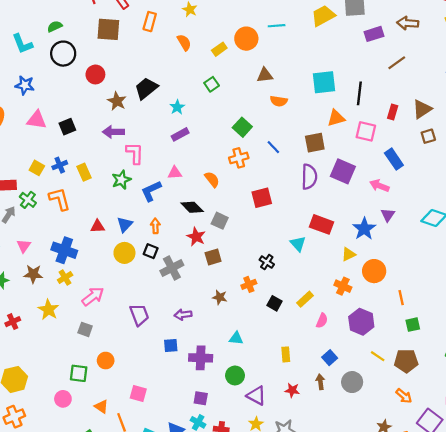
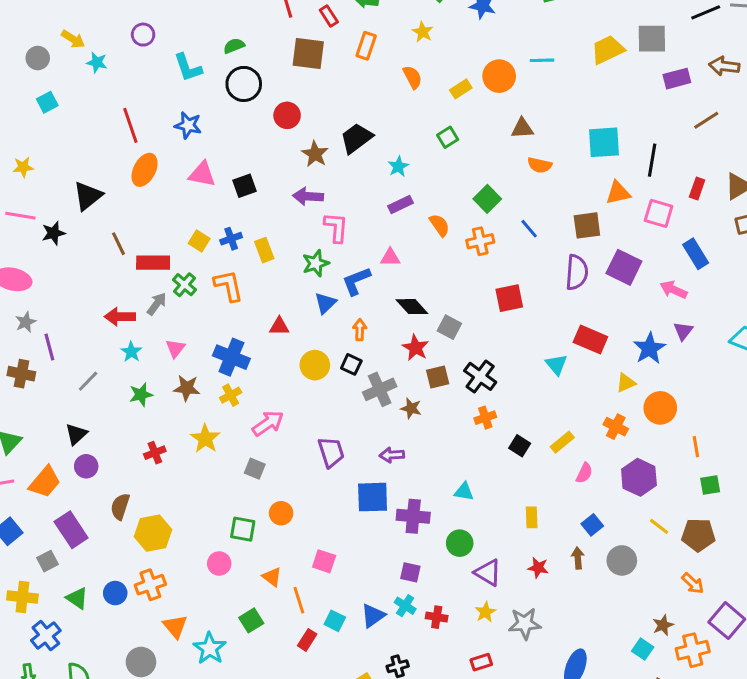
orange semicircle: (212, 179) -> (440, 225), moved
blue triangle: (125, 224) -> (325, 303), moved
black cross: (267, 262) -> (480, 376), moved, size x1.5
brown star: (220, 297) -> (411, 408), moved
blue square: (171, 346) -> (373, 497), size x1.6

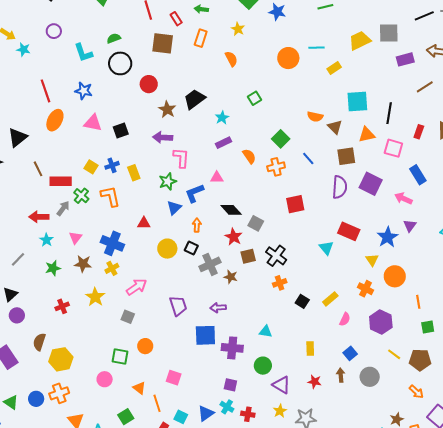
yellow rectangle: (461, 89) -> (334, 68), moved
brown triangle: (522, 128) -> (335, 127), moved, turned 49
yellow triangle: (626, 383) -> (372, 260), turned -40

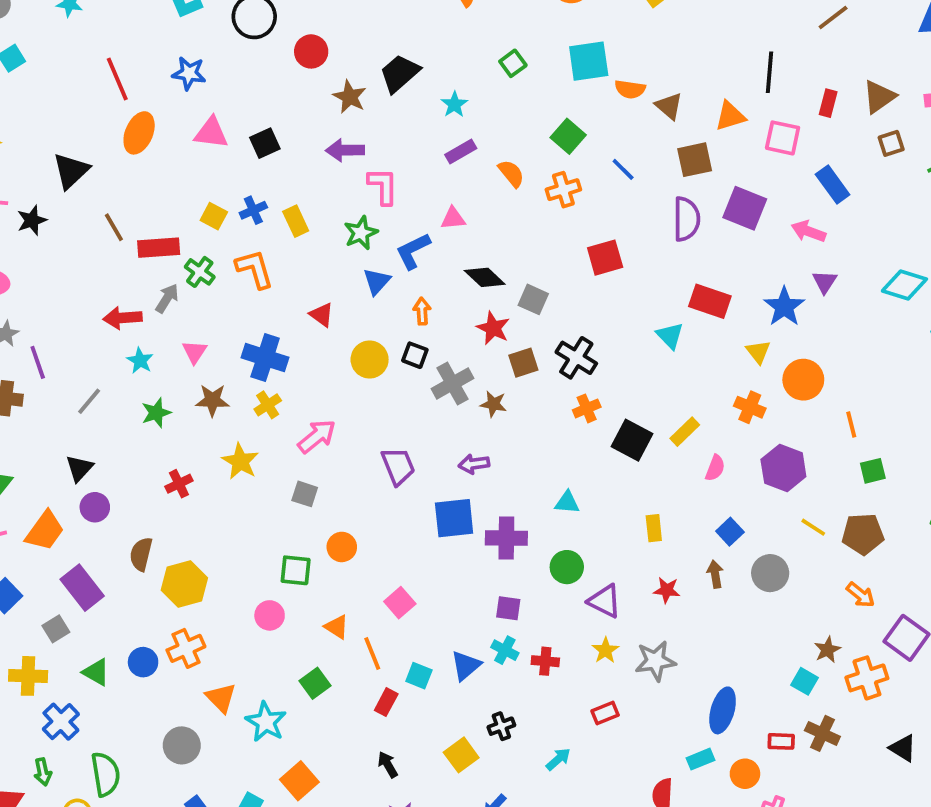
cyan square: (357, 101) -> (589, 61), moved
red triangle: (144, 223) -> (322, 315), turned 40
black square: (302, 301) -> (632, 440), size x1.5
pink square: (174, 378) -> (400, 603), turned 35

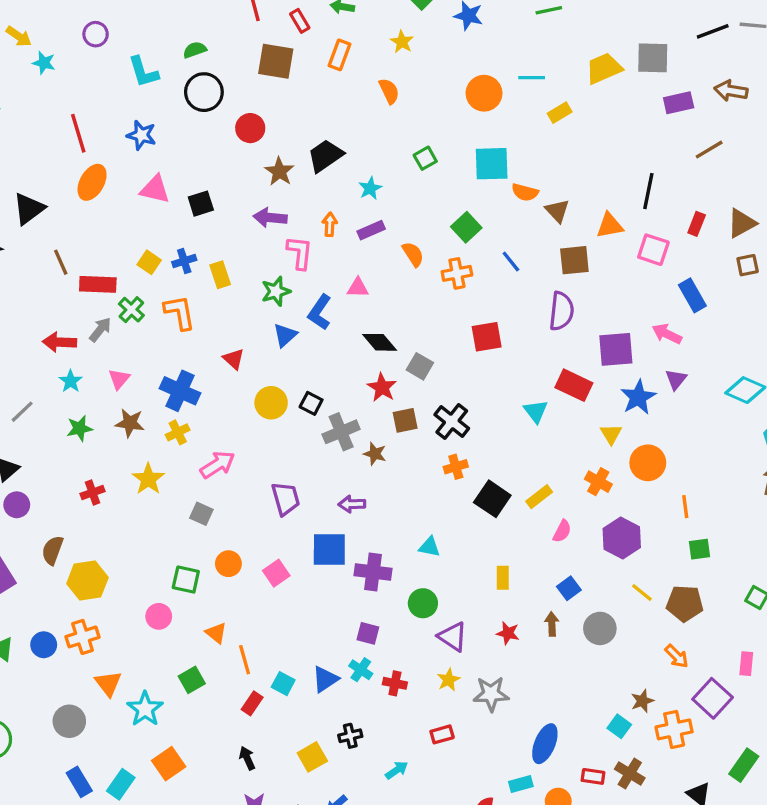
purple square: (745, 208) -> (616, 349), moved, turned -33
blue L-shape: (413, 251) -> (320, 312), turned -36
orange arrow: (422, 311) -> (330, 224), moved
pink square: (400, 603) -> (276, 573), moved

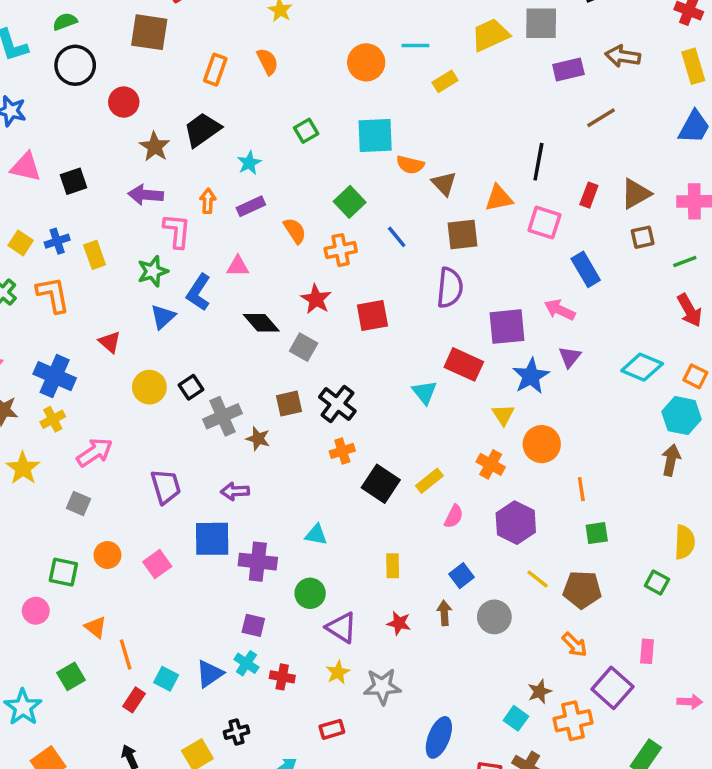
orange rectangle: (339, 55) -> (215, 70), moved
red star: (382, 387) -> (316, 299), moved
black square: (311, 403) -> (191, 387), turned 30

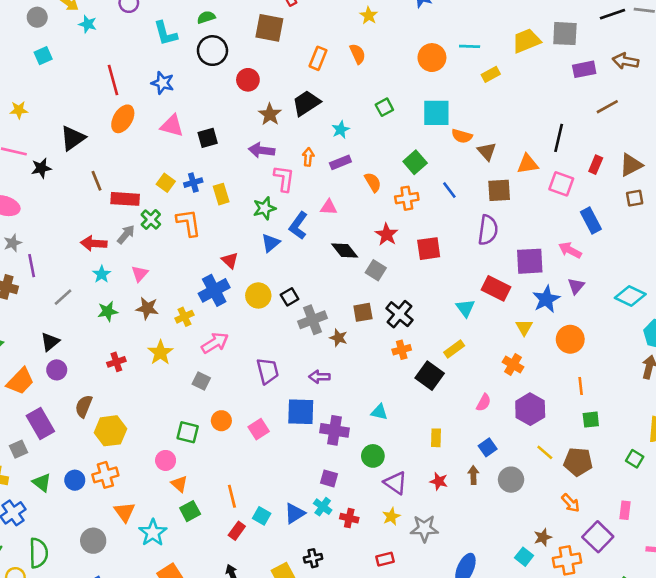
blue cross: (55, 376) -> (214, 290), moved, turned 36
orange circle: (542, 444) -> (570, 339), moved
yellow rectangle: (429, 481) -> (454, 349), moved
orange triangle: (96, 627) -> (179, 484), moved

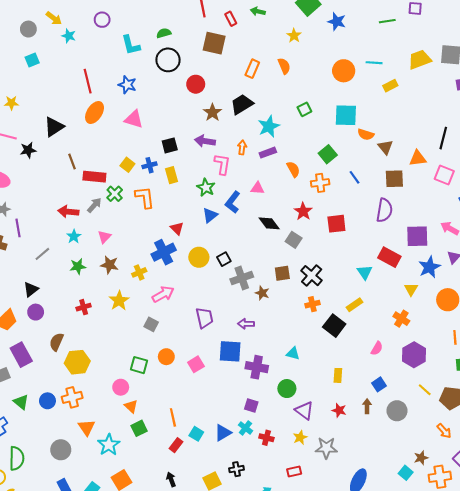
cyan star: (341, 130) -> (269, 126), size x1.5
black square: (208, 138) -> (170, 145), moved
green star: (264, 208) -> (206, 188), turned -30

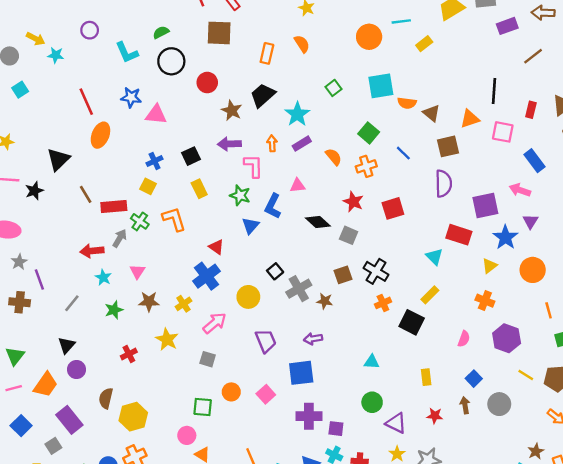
pink triangle: (134, 119) -> (156, 115), moved
blue cross: (150, 165) -> (155, 161), moved
yellow circle: (199, 257) -> (248, 297), moved
yellow triangle: (411, 289) -> (490, 266), turned 32
purple cross: (257, 367) -> (309, 416), moved

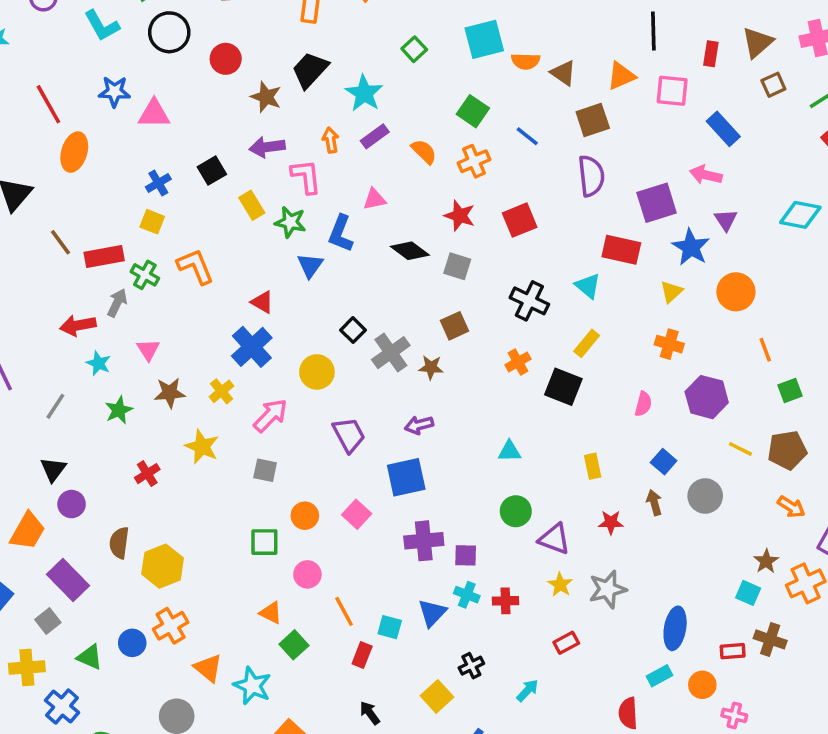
yellow rectangle: (199, 189) -> (252, 205), moved
black cross: (376, 271) -> (529, 301), moved
pink circle: (187, 435) -> (307, 574), moved

